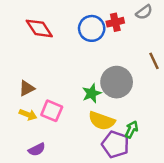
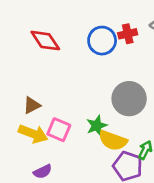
green star: (92, 93) -> (97, 126), moved
yellow arrow: (28, 115) -> (33, 134), size x1.5

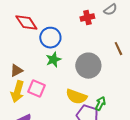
blue circle: (102, 41) -> (50, 38), moved
green star: (97, 126) -> (53, 60), moved
yellow arrow: (33, 134) -> (17, 92), turned 85

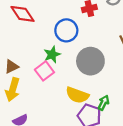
blue circle: (50, 38) -> (66, 30), moved
pink square: (36, 89) -> (44, 71), moved, turned 30

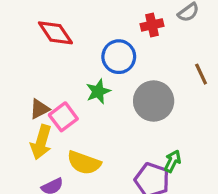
pink square: (44, 71) -> (63, 117), moved
yellow semicircle: (77, 95) -> (84, 163), moved

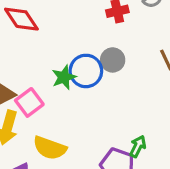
blue circle: (119, 57) -> (86, 71), moved
gray circle: (154, 101) -> (113, 60), moved, size x0.6

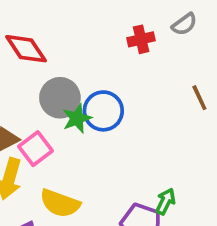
gray circle: (113, 60) -> (60, 98), moved, size x1.4

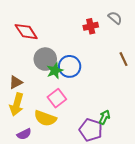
gray semicircle: (184, 24) -> (115, 18), turned -104
pink square: (35, 149) -> (57, 98), moved

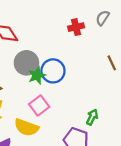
gray semicircle: (115, 18) -> (103, 18), turned -96
green arrow: (104, 117) -> (92, 117), moved

